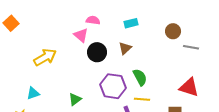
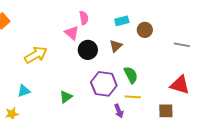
pink semicircle: (93, 20) -> (84, 18), turned 72
brown circle: (173, 31) -> (145, 30), moved

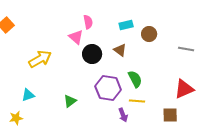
brown triangle: (116, 46) -> (120, 50), turned -40
red triangle: (180, 85) -> (184, 89), turned -40

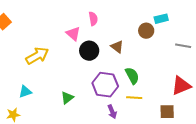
pink semicircle: (88, 22) -> (93, 19), moved
cyan rectangle: (126, 25) -> (161, 19), moved
purple arrow: (123, 115) -> (112, 112), moved

